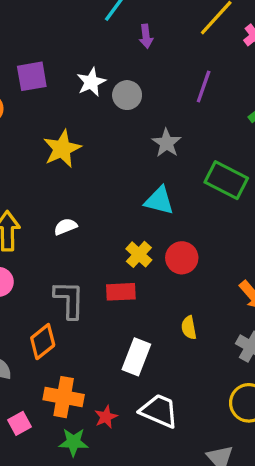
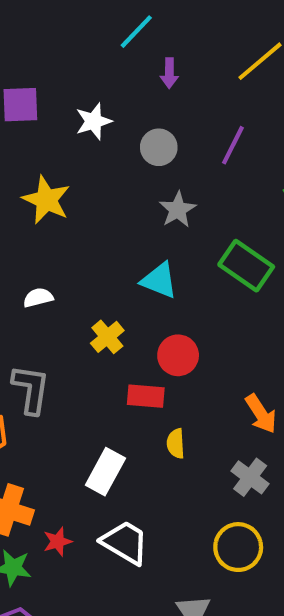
gray circle: (127, 95) -> (159, 147), moved
yellow star: (62, 149) -> (46, 200), turned -30
yellow cross: (139, 254) -> (107, 337), moved
red rectangle: (121, 292) -> (146, 396), moved

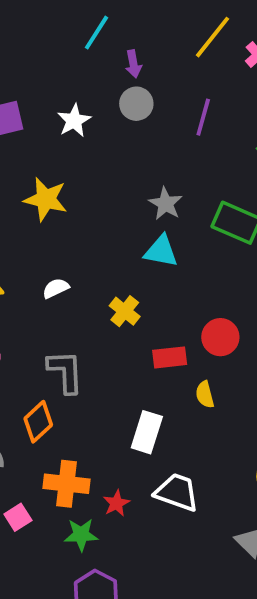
gray circle: (159, 147) -> (136, 104), moved
gray star: (178, 210) -> (166, 204), moved
red circle: (178, 355) -> (220, 337), moved

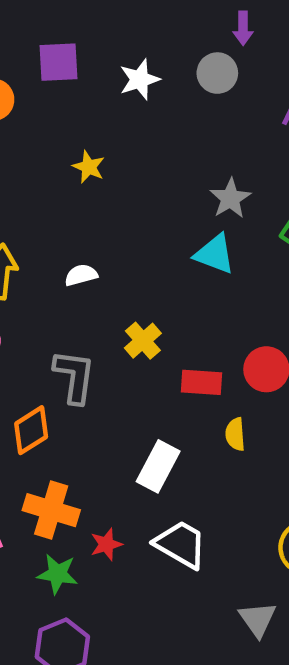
purple arrow: (133, 64) -> (243, 28), moved
yellow star: (46, 199) -> (89, 167), size x0.6
yellow cross: (125, 311) -> (143, 341), moved

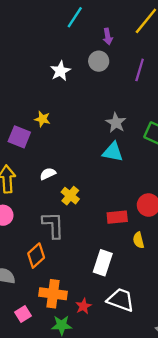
purple square: (59, 62) -> (19, 137), moved, turned 35
yellow cross: (143, 341) -> (70, 196), moved

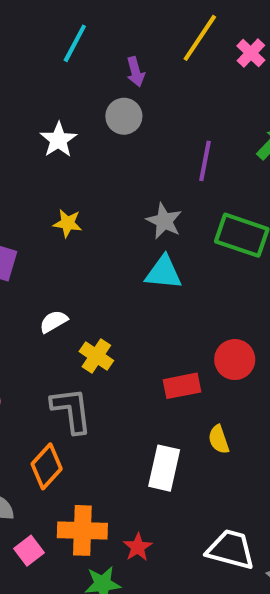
purple line: (140, 70) -> (205, 161), moved
yellow star: (42, 119) -> (68, 223), moved
yellow semicircle: (138, 240) -> (219, 439), moved
white trapezoid: (121, 300) -> (231, 549), moved
pink square: (23, 314) -> (29, 551), moved

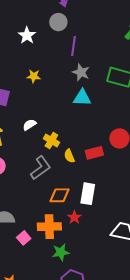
purple line: (205, 161) -> (74, 46), moved
gray L-shape: (71, 410) -> (41, 168), turned 65
yellow semicircle: (219, 439) -> (69, 156), moved
orange diamond: (47, 466) -> (59, 195), moved, turned 50
red star: (138, 547) -> (74, 217), moved

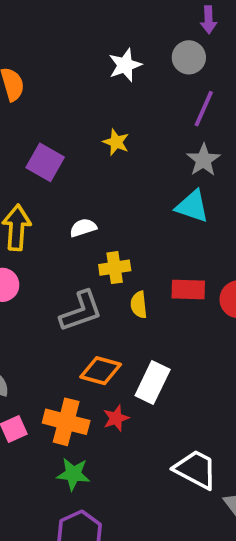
yellow cross: (51, 141) -> (115, 268), turned 35
red rectangle: (94, 153) -> (188, 290), moved

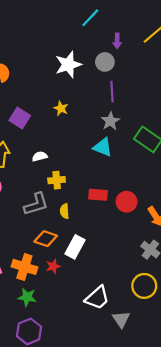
white star: (125, 65) -> (68, 65), size x1.4
purple line: (204, 109) -> (112, 92), turned -30
yellow semicircle: (139, 305) -> (65, 211), moved
white trapezoid: (196, 469) -> (97, 298), turned 108

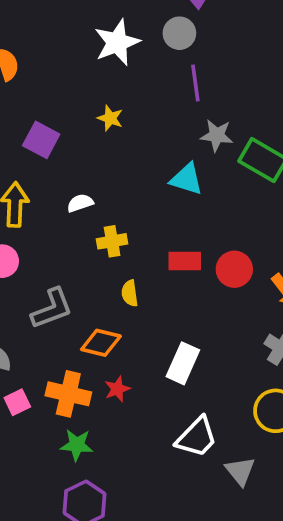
gray star: (110, 121) -> (217, 135), moved, turned -30
gray L-shape: (36, 204) -> (52, 309), moved
white rectangle: (75, 247) -> (183, 363), moved

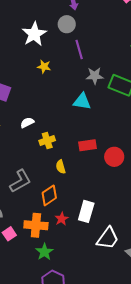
yellow star: (110, 118) -> (44, 67), moved
red circle: (234, 269) -> (114, 157), moved
orange diamond: (101, 343) -> (49, 195), turned -40
white rectangle: (183, 363) -> (86, 211), moved
green star: (77, 445) -> (44, 252), turned -30

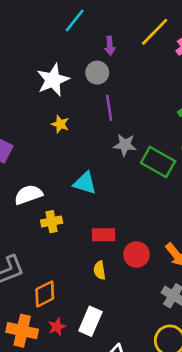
cyan triangle: (82, 101) -> (85, 183), moved
white semicircle: (27, 123) -> (28, 195), size x1.5
yellow semicircle: (61, 167) -> (100, 270), moved

